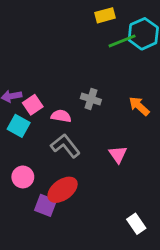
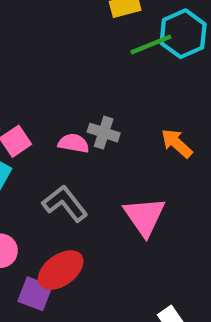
pink semicircle: (61, 116) -> (74, 143), moved
pink triangle: (118, 154) -> (144, 216), size x1.5

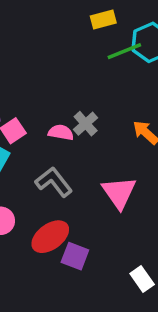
gray cross: (104, 133) -> (86, 124), turned 30
purple square: (35, 294) -> (75, 256), moved

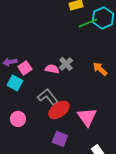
pink triangle: (119, 193) -> (87, 117), moved
red ellipse: (50, 237) -> (59, 110), moved

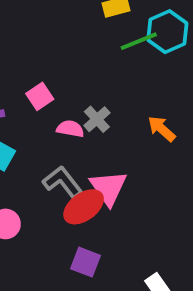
pink square: (25, 68) -> (40, 96), moved
pink triangle: (87, 117) -> (108, 188), moved

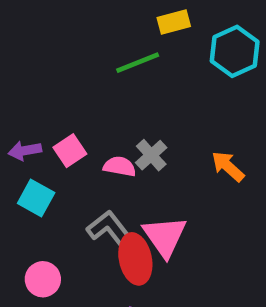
green line: (139, 41) -> (138, 63), moved
pink square: (40, 96) -> (70, 151), moved
red ellipse: (84, 207) -> (135, 259), turned -66

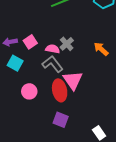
gray L-shape: (111, 230) -> (53, 64), moved
pink circle: (43, 279) -> (29, 91), moved

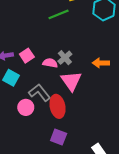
orange arrow: (101, 49) -> (101, 63), turned -42
gray L-shape: (53, 64) -> (40, 93), moved
pink triangle: (73, 80) -> (71, 81), moved

